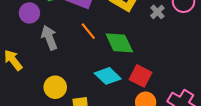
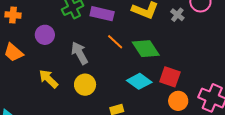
purple circle: (29, 13) -> (45, 35), moved
yellow circle: (55, 87) -> (85, 85), moved

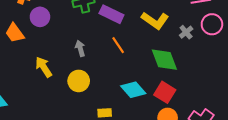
purple circle: (45, 35) -> (40, 17), moved
green diamond: (146, 49) -> (164, 60), moved
gray arrow: (80, 53) -> (80, 48), size x0.7

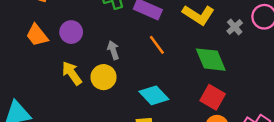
purple circle: (40, 17) -> (71, 32), moved
yellow circle: (79, 81) -> (104, 77), moved
cyan diamond: (133, 90) -> (154, 95), moved

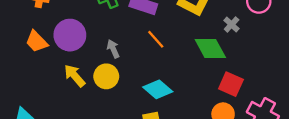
gray cross: (235, 27) -> (232, 24), moved
purple circle: (71, 32) -> (70, 35), size x1.4
red square: (213, 97) -> (231, 84), moved

